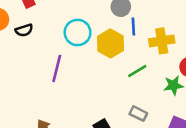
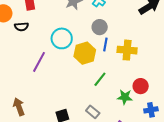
yellow cross: (162, 41) -> (127, 50), moved
green line: (137, 71) -> (100, 79), turned -35

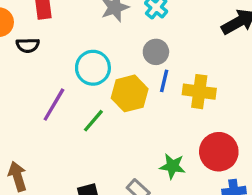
green line: (100, 79) -> (93, 121), moved
red circle: (141, 86) -> (219, 152), size x1.5
green star: (125, 97) -> (172, 166), moved

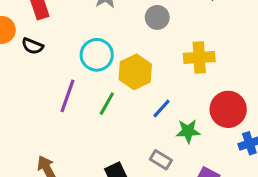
black semicircle: (28, 45) -> (32, 46), turned 35
gray circle: (156, 52) -> (157, 17), moved
blue line: (164, 81) -> (161, 109), moved, turned 40

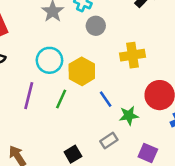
blue line: (161, 109) -> (106, 99), turned -72
gray rectangle: (161, 160) -> (109, 141), turned -60

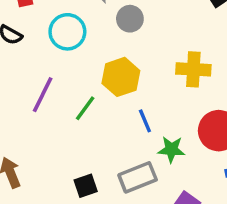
gray circle: (96, 26) -> (130, 19), moved
cyan circle: (49, 60) -> (67, 32), moved
gray rectangle: (109, 141) -> (138, 177), size x1.5

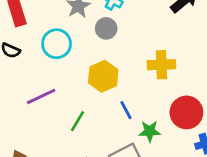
purple line: (43, 95) -> (41, 96), turned 44
green line: (85, 108) -> (78, 121), moved

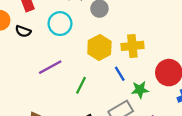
yellow cross: (161, 65) -> (132, 46), moved

